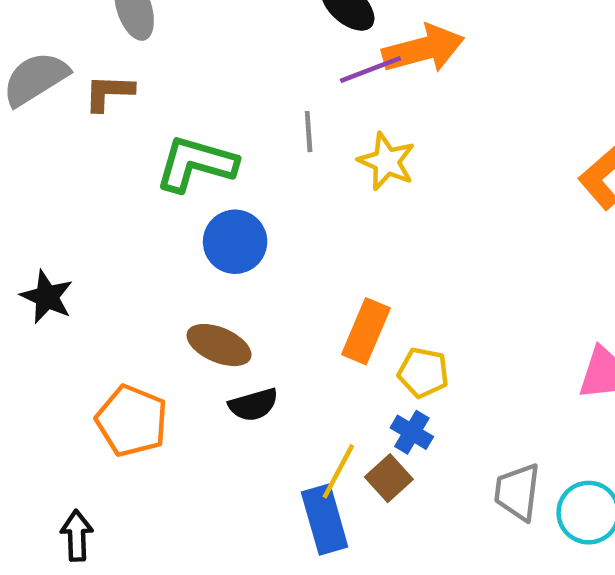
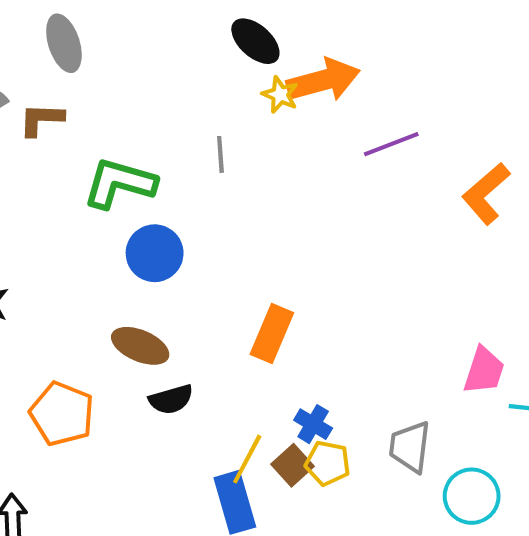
purple line: (371, 70) -> (391, 144), moved
yellow star: (387, 161) -> (280, 95), moved, size x0.7
yellow pentagon: (423, 373) -> (327, 463), moved
gray trapezoid: (517, 492) -> (410, 447), moved

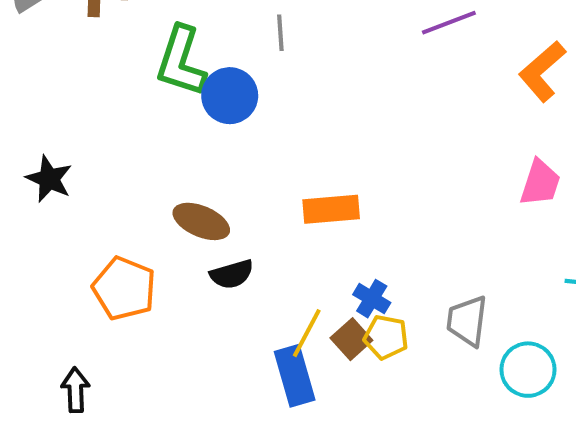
green L-shape: (120, 183) -> (181, 61), turned -88
blue circle: (155, 253) -> (230, 96), moved
orange rectangle: (272, 334) -> (331, 209), turned 62
pink trapezoid: (484, 371) -> (540, 183), moved

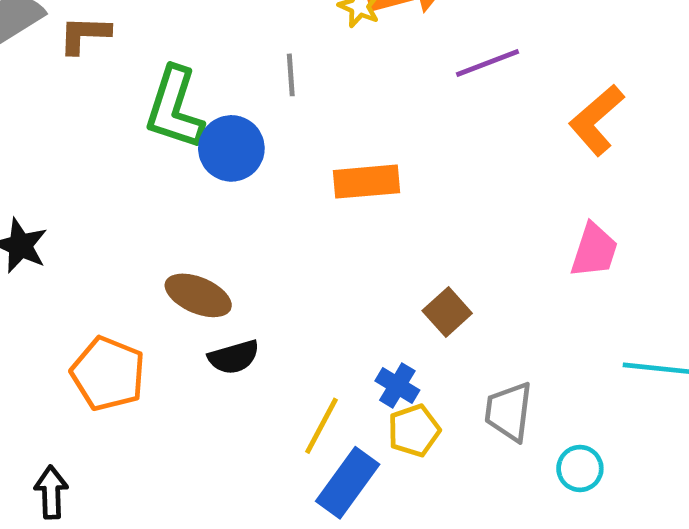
orange rectangle: (331, 209) -> (367, 182), moved
yellow pentagon: (386, 337) -> (414, 431), turned -30
brown square: (351, 339) -> (447, 312), moved
cyan circle: (528, 370) -> (580, 468), size x0.7
blue rectangle: (295, 376) -> (348, 483), moved, turned 52

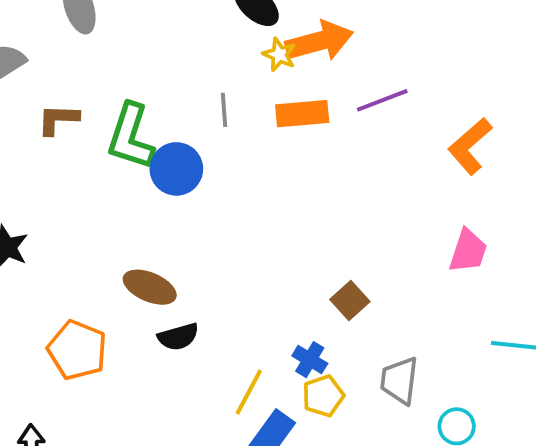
brown L-shape: (84, 35) -> (58, 119), moved
orange rectangle: (367, 182) -> (302, 114), moved

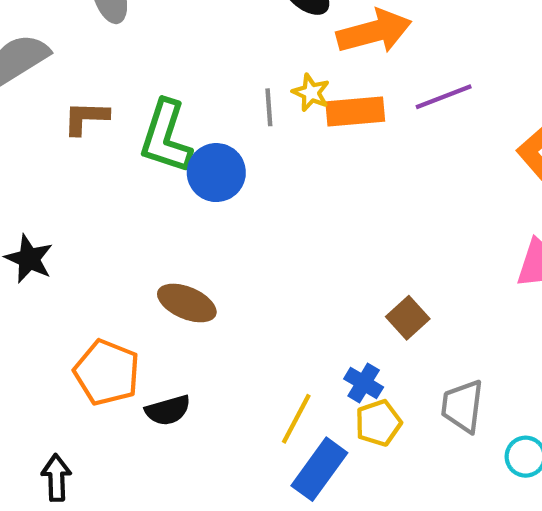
yellow star: (279, 55) -> (311, 93), moved
black semicircle: (178, 337) -> (168, 410), moved

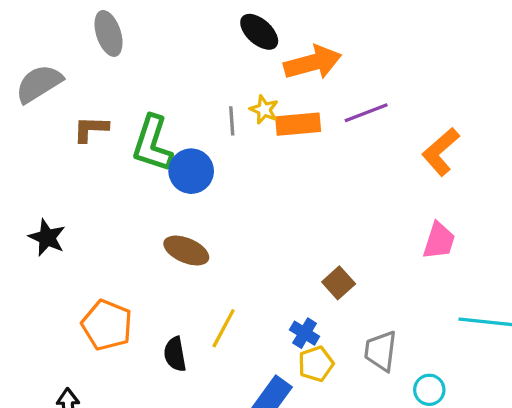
brown ellipse: (187, 303) -> (186, 251), moved
black semicircle: (168, 410) -> (175, 354), moved, turned 96
yellow line: (296, 419) -> (224, 328), moved

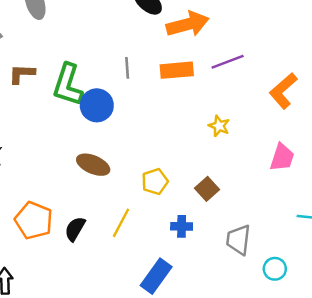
yellow star: (264, 110) -> (219, 126), moved
blue cross: (305, 333) -> (182, 226), turned -30
black semicircle: (175, 354) -> (75, 229), moved, turned 40
yellow pentagon: (316, 364) -> (155, 182), moved

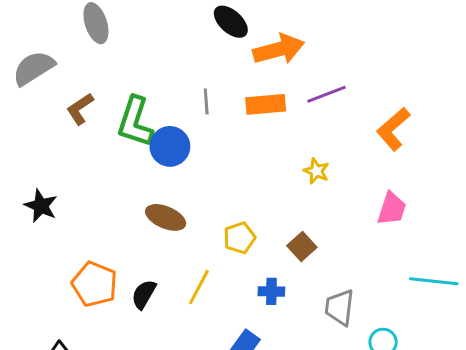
brown L-shape: (22, 74) -> (80, 109), turned -36

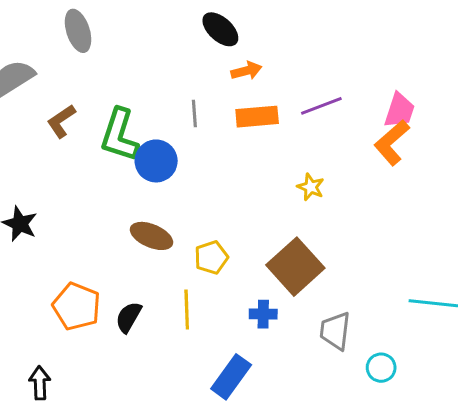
orange arrow: (279, 49) -> (246, 71), moved, size x0.6
pink trapezoid: (392, 209) -> (399, 110), moved
yellow pentagon: (239, 238) -> (211, 257), moved
brown square: (302, 246) -> (295, 267), size x1.8
yellow line: (199, 287) -> (187, 309), turned -30

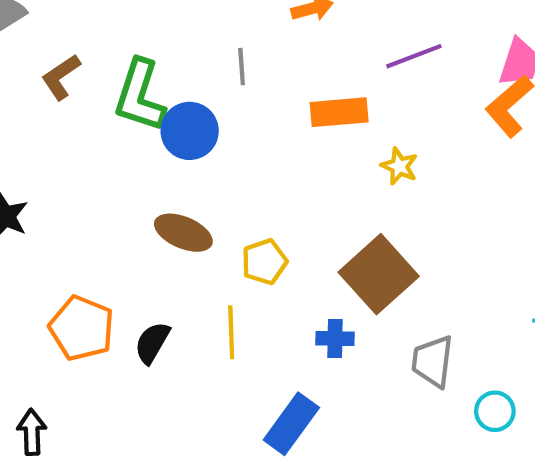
orange rectangle: (257, 117) -> (339, 112), moved

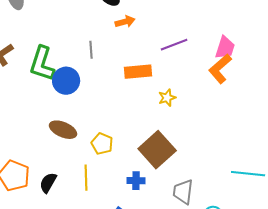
yellow star: (399, 166) -> (167, 98), turned 30
yellow pentagon: (264, 262) -> (102, 144), turned -30

